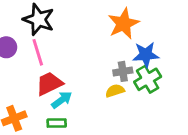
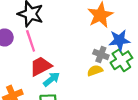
gray cross: (123, 71) -> (101, 54), turned 32

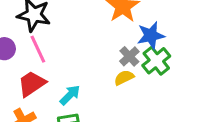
gray cross: (101, 54) -> (129, 56), turned 32
red trapezoid: (41, 66) -> (32, 84), moved

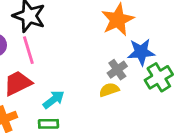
green cross: (156, 61) -> (159, 77), moved

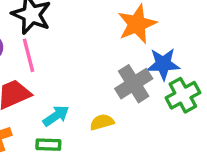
gray cross: (117, 70) -> (134, 84), size x1.5
yellow semicircle: (109, 90) -> (102, 122), moved

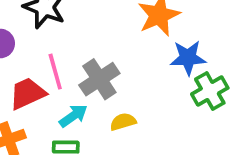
pink line: (29, 55) -> (55, 72), moved
gray cross: (134, 84) -> (99, 79), moved

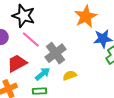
pink line: (55, 72) -> (31, 39), moved, turned -30

